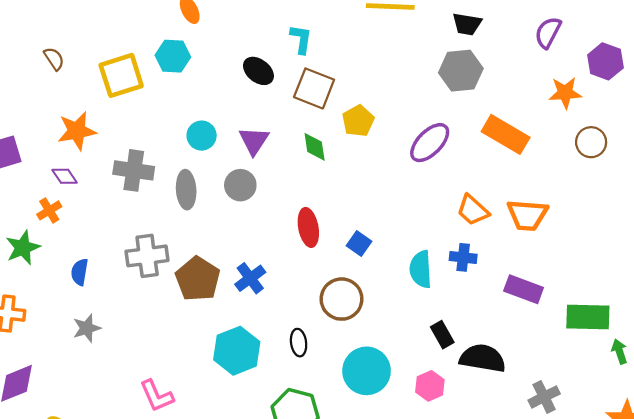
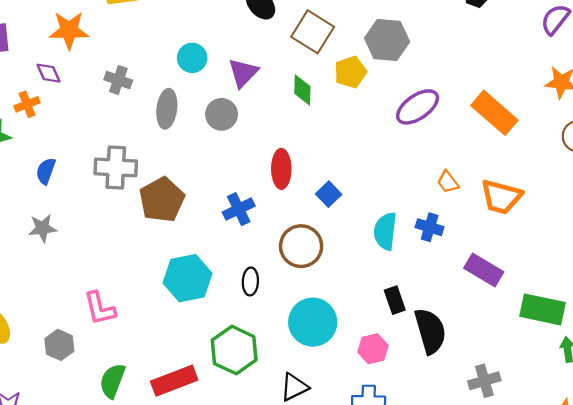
gray hexagon: (461, 71) -> (387, 40), moved
gray cross: (134, 170) -> (118, 80), size x0.7
orange trapezoid: (473, 210) -> (448, 182), size x0.7
blue cross: (250, 278) -> (239, 209), moved
black semicircle: (483, 358) -> (430, 331), turned 54

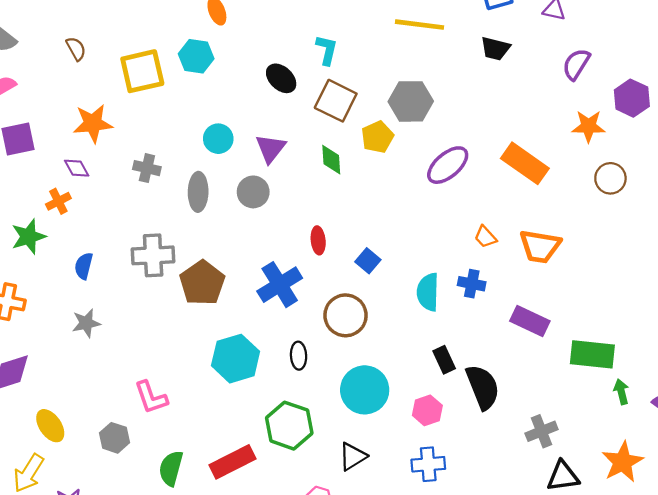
red ellipse: (281, 169) -> (318, 240), size x0.7
blue cross: (239, 209) -> (280, 285), size x1.4

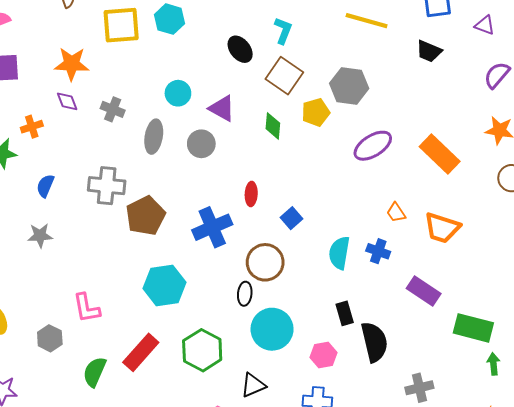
purple triangle: (271, 148) -> (222, 108), turned -48
purple diamond: (77, 168) -> (67, 101), moved
black ellipse: (299, 356) -> (245, 294), moved
red rectangle: (232, 462) -> (141, 352), moved, turned -30

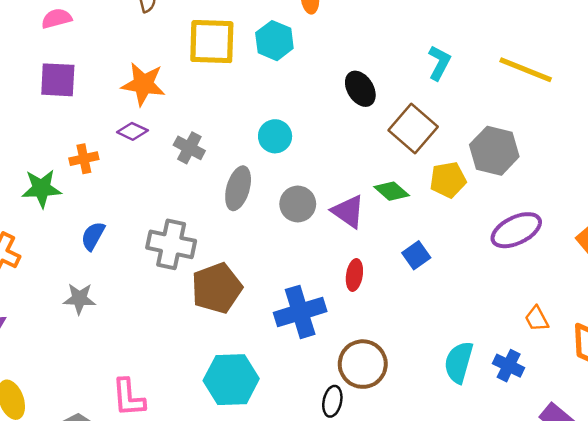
cyan L-shape: (283, 31) -> (439, 63), moved
purple diamond: (67, 101) -> (132, 131), turned -50
purple triangle: (222, 108) -> (348, 211), moved
green diamond: (273, 126) -> (392, 191), turned -60
blue square: (291, 218) -> (416, 255), moved

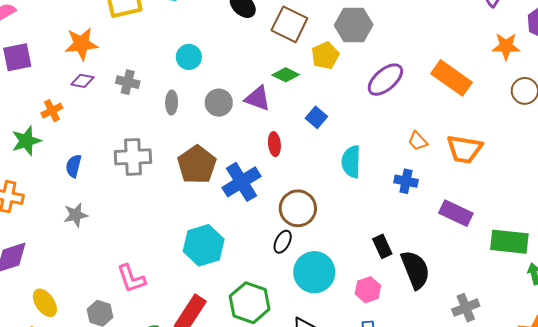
gray ellipse: (238, 188) -> (172, 103), size x0.7
brown pentagon: (217, 288) -> (197, 165), moved
cyan semicircle: (459, 362) -> (351, 162), moved
black ellipse: (332, 401) -> (283, 242), turned 30

